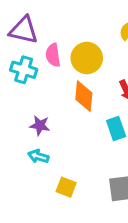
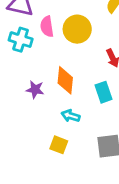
orange diamond: (84, 96) -> (65, 80), moved
cyan arrow: (38, 156) -> (71, 116), moved

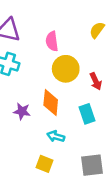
pink semicircle: (47, 26) -> (52, 41), moved
yellow circle: (77, 29) -> (66, 69), moved

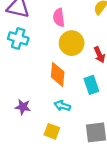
purple star: (22, 111) -> (23, 107), moved

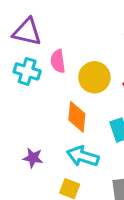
pink semicircle: (59, 18) -> (58, 61), moved
cyan arrow: (62, 106) -> (83, 156), size x1.5

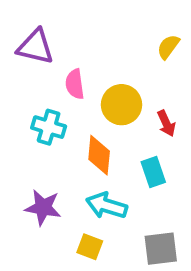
cyan cross: (27, 71) -> (49, 127), moved
purple star: (33, 158) -> (43, 207), size x1.4

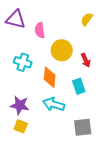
pink semicircle: (75, 84) -> (40, 30), moved
yellow square: (90, 247) -> (21, 126), moved

